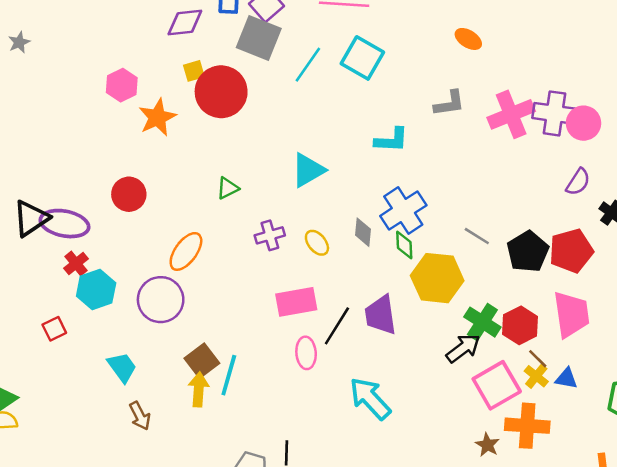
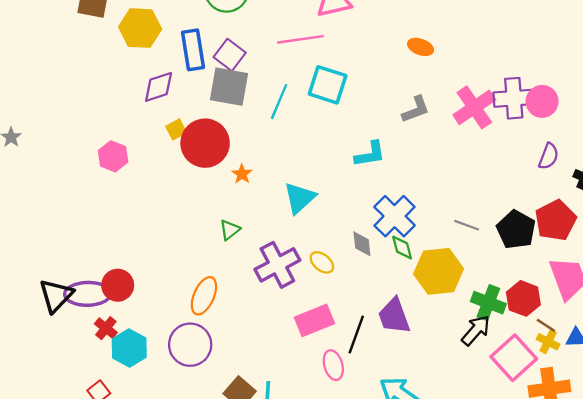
orange star: (157, 117) -> (242, 174), moved, size x0.6
red circle: (129, 194) -> (118, 285), moved
purple cross: (270, 235) -> (277, 265), size x1.6

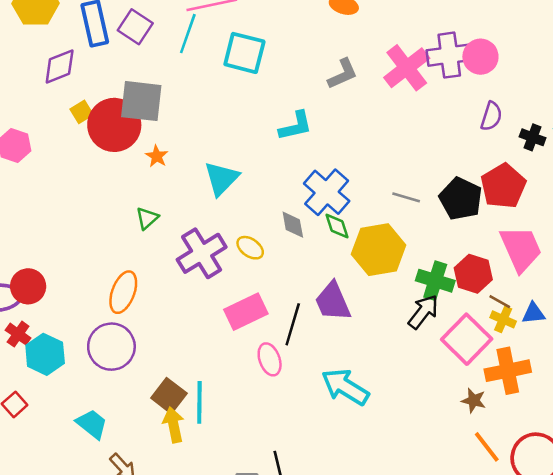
gray square: (229, 87) -> (141, 101), moved
cyan line: (279, 102) -> (188, 34), moved

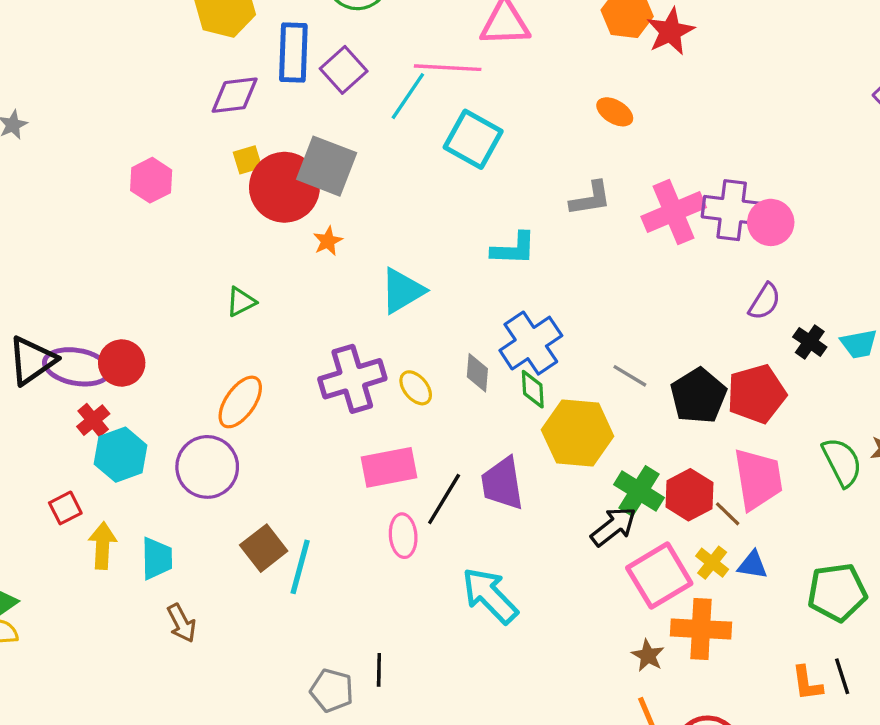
green triangle: (147, 218) -> (241, 302), moved
brown line: (500, 302) -> (728, 514), moved
cyan trapezoid: (92, 424) -> (157, 558), turned 36
yellow arrow: (174, 425) -> (103, 546), moved

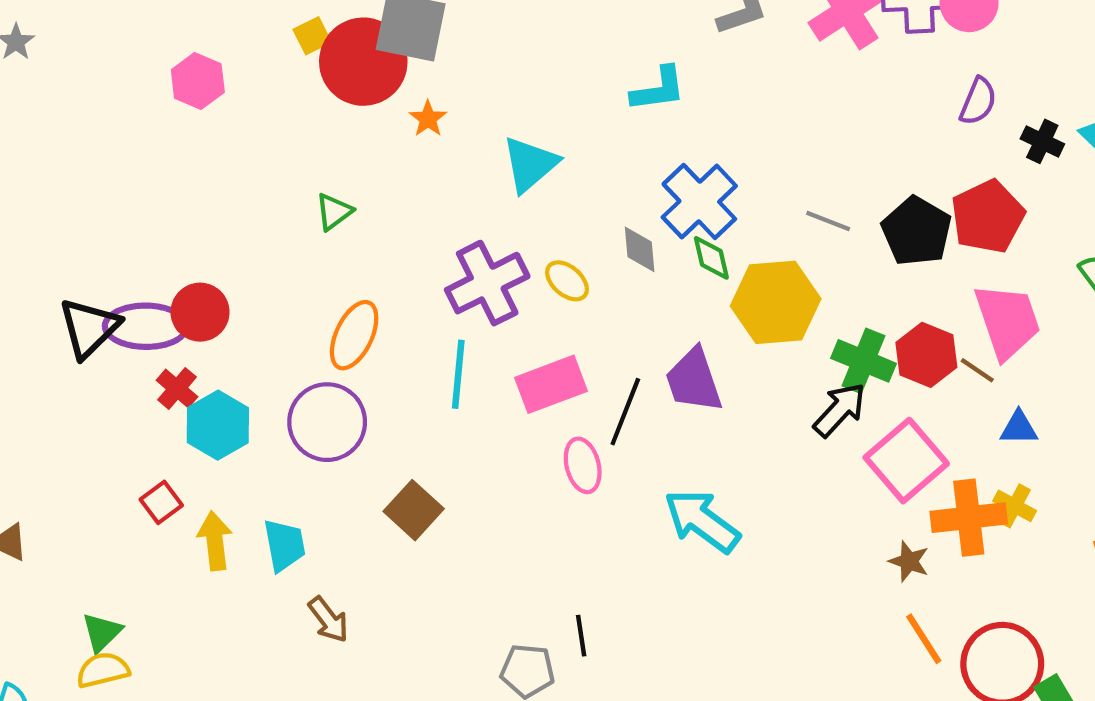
yellow cross: (712, 563) -> (1015, 506), moved
cyan line: (300, 567) -> (458, 374), moved

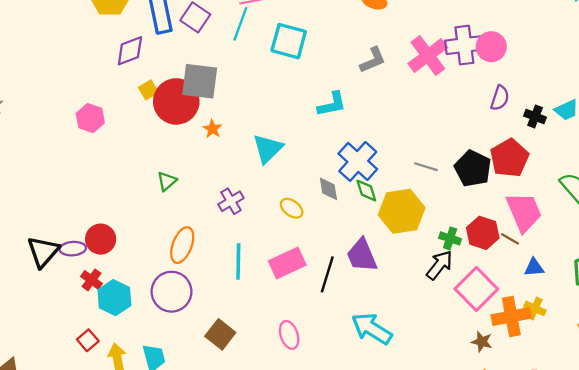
purple cross: (487, 283) -> (231, 201), moved, size x0.6
purple ellipse: (146, 326) -> (73, 249), size x0.6
green cross: (863, 361) -> (450, 238), size x0.7
pink ellipse: (583, 465) -> (289, 335), moved

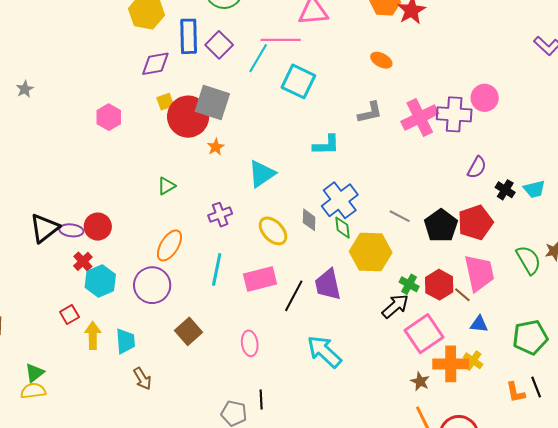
pink circle: (491, 47) -> (485, 98), moved
yellow ellipse: (292, 208) -> (273, 231), size x1.4

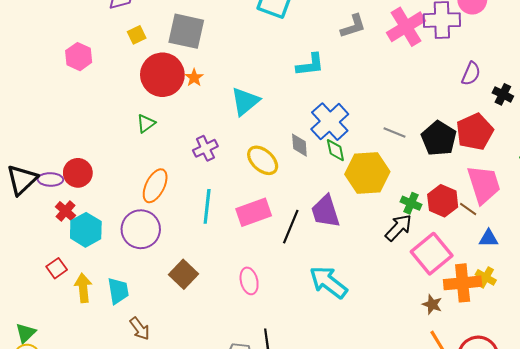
red circle: (188, 117) -> (162, 75), moved

